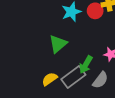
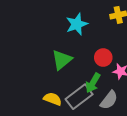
red circle: (95, 11) -> (103, 58), moved
yellow semicircle: (50, 79) -> (53, 99), turned 56

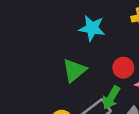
cyan star: (77, 24) -> (92, 28), turned 30

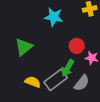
green triangle: (74, 70) -> (24, 47), moved

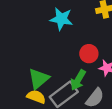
green triangle: (24, 47) -> (39, 79), moved

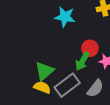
green arrow: (78, 80) -> (82, 61), moved

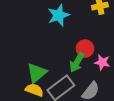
cyan star: (65, 17) -> (59, 15), turned -30

